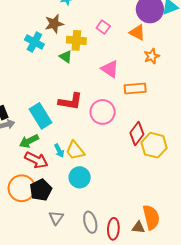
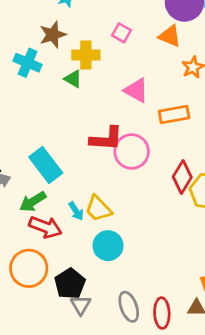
red L-shape: (70, 101) -> (106, 139), moved
black pentagon: (41, 190) -> (70, 284), moved

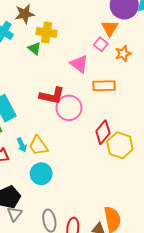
pink square: (122, 33) -> (101, 44), moved
orange triangle: (170, 36) -> (110, 28), turned 30

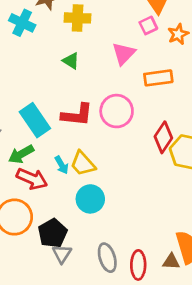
pink square: (101, 44) -> (148, 25), turned 32
green triangle: (34, 48) -> (71, 61), moved
pink triangle: (79, 64) -> (124, 54), turned 42
red L-shape: (52, 96) -> (77, 115), moved

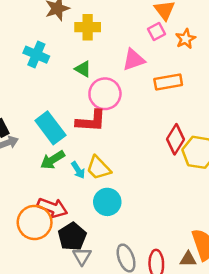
cyan cross: (22, 23) -> (36, 55), moved
pink triangle: (124, 54) -> (134, 60), turned 30
pink circle: (117, 111) -> (105, 94), moved
green arrow: (21, 154) -> (53, 160), moved
red arrow: (32, 179) -> (52, 208), moved

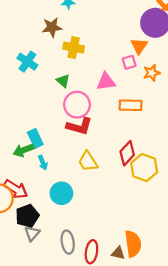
red L-shape: (91, 121) -> (79, 126), moved
cyan rectangle: (50, 128) -> (35, 138), moved, size x0.7
yellow trapezoid: (99, 168) -> (88, 161), moved

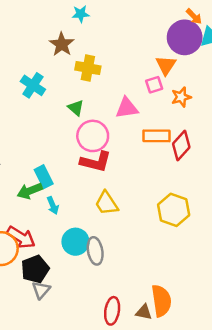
brown star: (52, 27) -> (62, 44), turned -30
red diamond: (127, 153) -> (181, 145), moved
gray ellipse: (68, 242) -> (95, 251), moved

